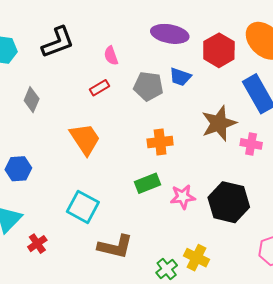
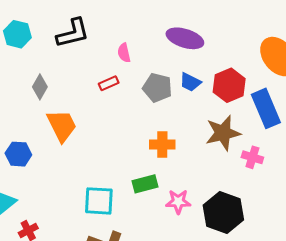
red hexagon: (219, 50) -> (229, 85), moved
orange trapezoid: (85, 139) -> (62, 126), moved
cyan square: (83, 207) -> (99, 201), moved, turned -32

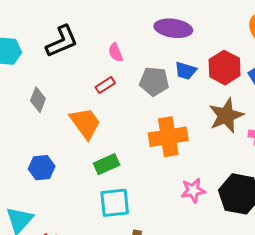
orange trapezoid: (62, 126) -> (85, 123), moved
orange cross: (162, 144) -> (168, 137), size x1.5
blue hexagon: (18, 154) -> (42, 168), moved
green rectangle: (145, 184) -> (107, 164), moved

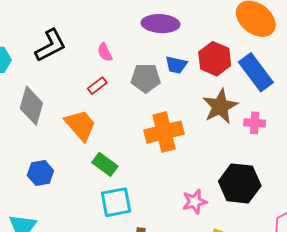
gray diamond: (38, 100) -> (31, 106), size x1.5
green rectangle: (107, 164) -> (105, 164), turned 65
pink star: (193, 190) -> (195, 202), moved

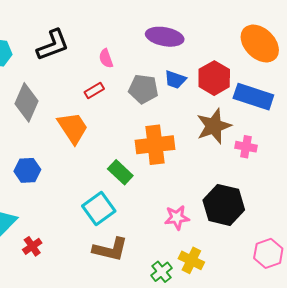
blue rectangle: (256, 72) -> (253, 97), turned -42
green rectangle: (105, 164) -> (120, 172), moved
cyan square: (116, 202) -> (99, 208), turned -32

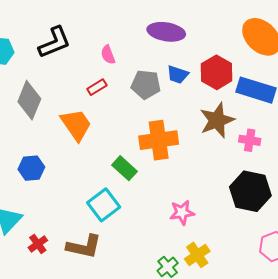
black hexagon: (224, 205) -> (250, 191), moved
brown L-shape: (110, 249) -> (84, 247), moved
yellow cross: (191, 260) -> (197, 255), turned 30

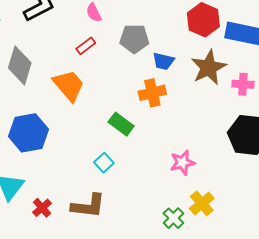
blue trapezoid: (178, 74) -> (163, 61), moved
orange cross: (159, 140) -> (152, 93), size x0.7
blue hexagon: (31, 168) -> (28, 133), size x1.5
cyan square: (104, 205) -> (104, 163), size x0.6

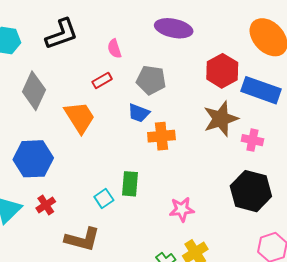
blue trapezoid: (163, 61) -> (139, 113), moved
green rectangle: (121, 124) -> (130, 184), moved, turned 50
red cross: (42, 208) -> (46, 205), moved

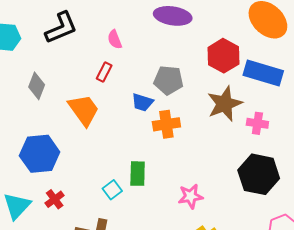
gray pentagon: (151, 80) -> (168, 80), moved
red rectangle: (102, 81) -> (104, 72), turned -30
gray diamond: (34, 91) -> (37, 86), size x0.7

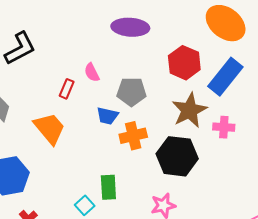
pink semicircle: (115, 39) -> (92, 72), moved
blue rectangle: (263, 73) -> (225, 77), turned -63
black hexagon: (259, 174) -> (177, 156), moved

